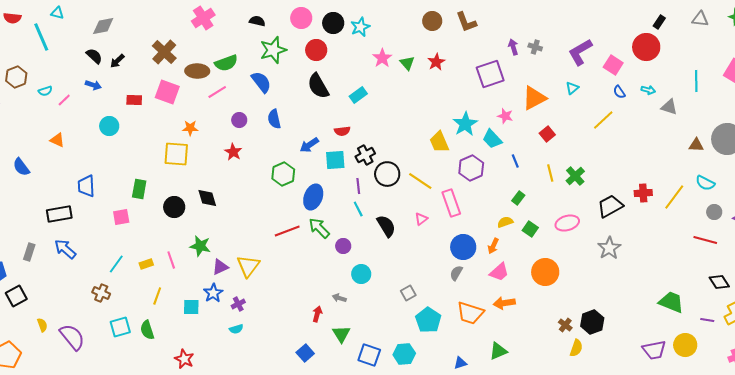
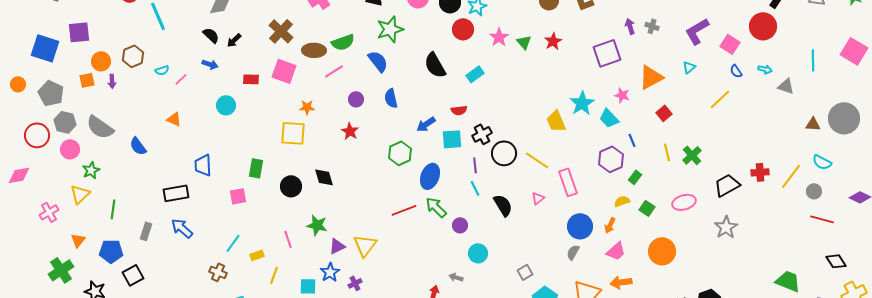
red circle: (316, 50) -> (463, 29), moved
purple hexagon: (471, 168) -> (611, 159), moved
gray circle: (714, 212) -> (814, 191), moved
yellow rectangle: (146, 264) -> (257, 255), moved

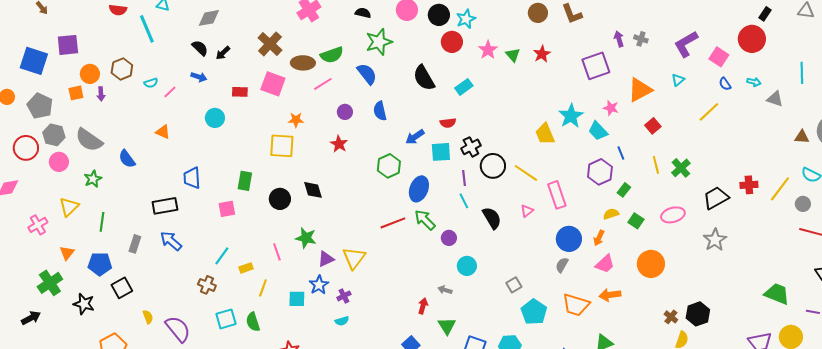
green star: (91, 170) -> (93, 179), moved

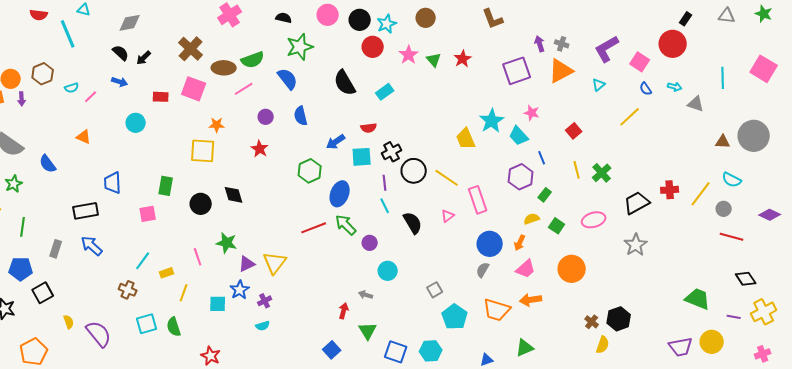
brown circle: (538, 13) -> (426, 18), moved
orange triangle: (640, 90) -> (561, 71), moved

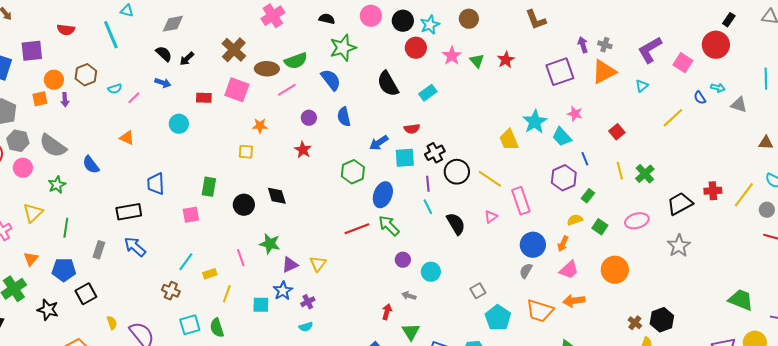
red semicircle: (39, 15) -> (66, 30), moved
blue semicircle: (646, 89) -> (700, 98), moved
yellow square: (203, 151) -> (246, 152), size x0.6
purple circle: (370, 243) -> (403, 260), moved
yellow triangle: (275, 263) -> (318, 264), size x0.7

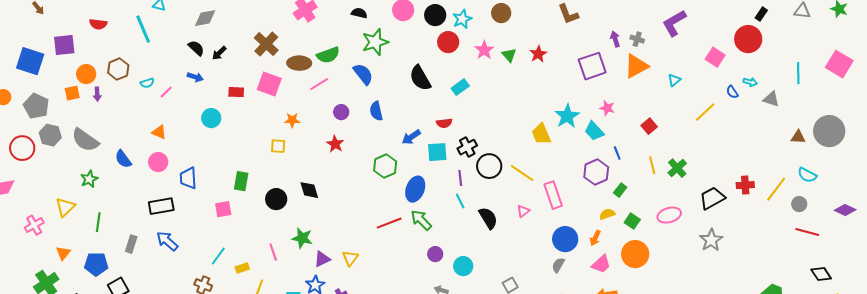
purple L-shape: (650, 50) -> (674, 23), moved
pink circle: (23, 168) -> (158, 162), moved
orange circle: (615, 270) -> (635, 254), moved

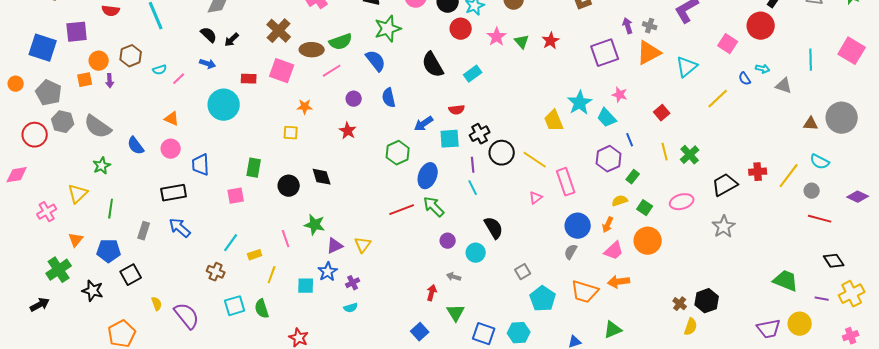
cyan triangle: (674, 80) -> (687, 67), size x1.6
cyan circle: (211, 118) -> (224, 105), size x1.6
black semicircle: (488, 218) -> (494, 228), moved

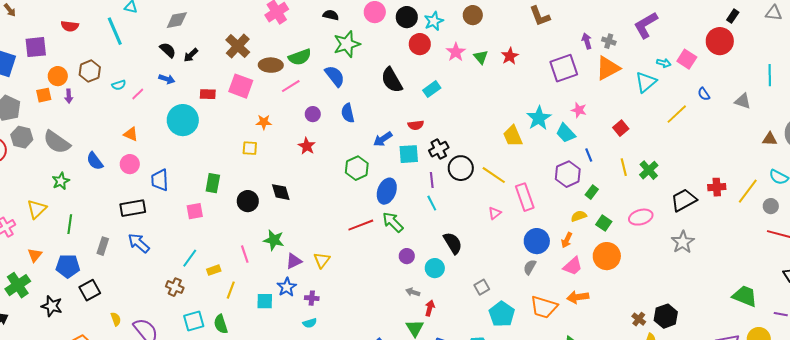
cyan arrow: (763, 69) -> (664, 63), moved
purple cross: (353, 283) -> (312, 298), turned 32
red arrow: (432, 293) -> (430, 308), moved

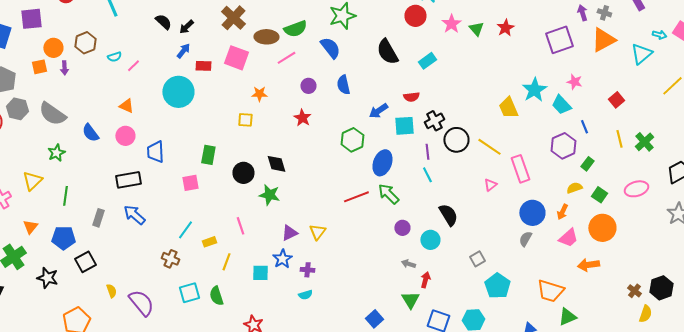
blue arrow: (167, 79) -> (183, 51), moved, turned -70
green star: (274, 240) -> (269, 195), moved
orange arrow: (578, 297) -> (588, 265), moved
orange trapezoid: (544, 307) -> (550, 291), moved

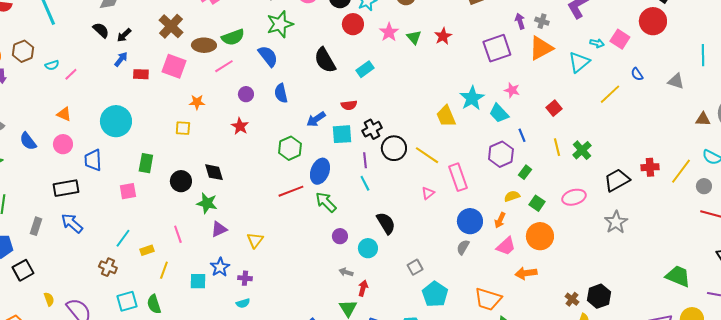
cyan circle: (178, 92) -> (116, 121), moved
red line: (356, 197) -> (291, 191), moved
purple triangle: (289, 233) -> (219, 229), moved

